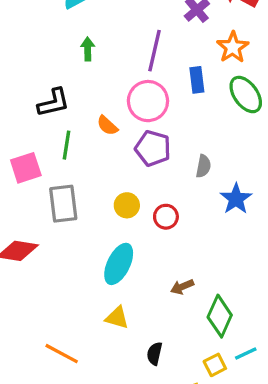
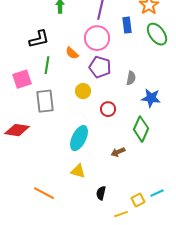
blue star: (236, 199) -> (151, 98), turned -30
yellow circle: (127, 205) -> (83, 91), moved
green diamond: (220, 316) -> (141, 129), moved

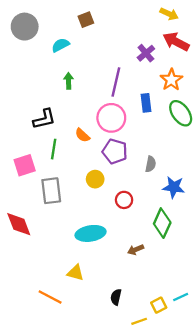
red diamond: (17, 130) -> (19, 224), turned 60
cyan ellipse: (79, 138) -> (91, 233), turned 55
yellow triangle: (78, 171) -> (75, 273), moved

